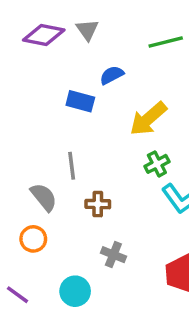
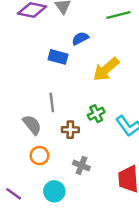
green cross: (157, 164) -> (96, 114), moved
orange circle: (33, 239) -> (39, 156), moved

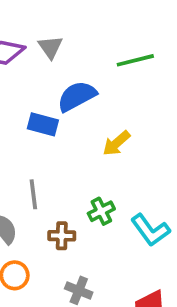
blue semicircle: (80, 38) -> (77, 96), size x1.5
yellow arrow: (106, 69) -> (116, 143), size x0.7

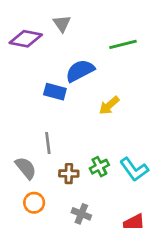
gray triangle: (50, 47) -> (62, 23), moved
green cross: (101, 211) -> (99, 167), moved

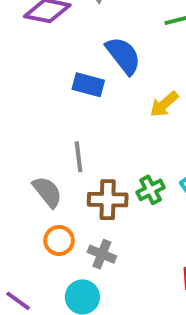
blue semicircle: (80, 71) -> (123, 56), turned 80
brown cross: (69, 174) -> (108, 200), size x1.4
gray cross: (81, 214) -> (102, 254), moved

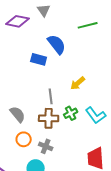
yellow arrow: (164, 104) -> (78, 83), moved
gray line: (78, 157) -> (51, 96), moved

